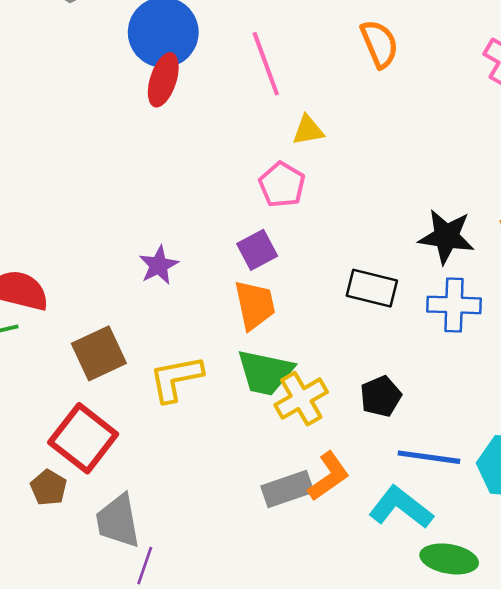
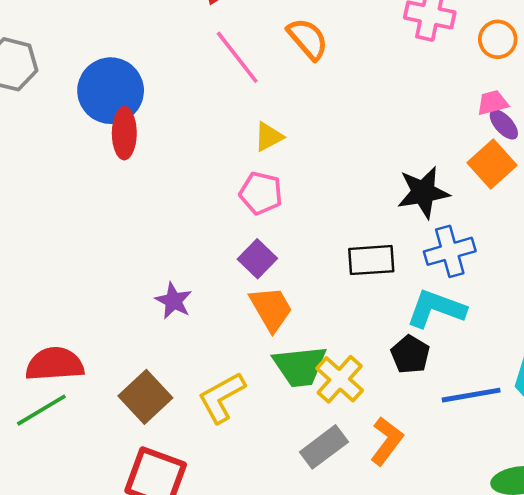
pink line: (266, 64) -> (237, 57), moved
gray rectangle: (287, 489) -> (324, 447), moved
cyan L-shape: (401, 507) -> (436, 309), moved

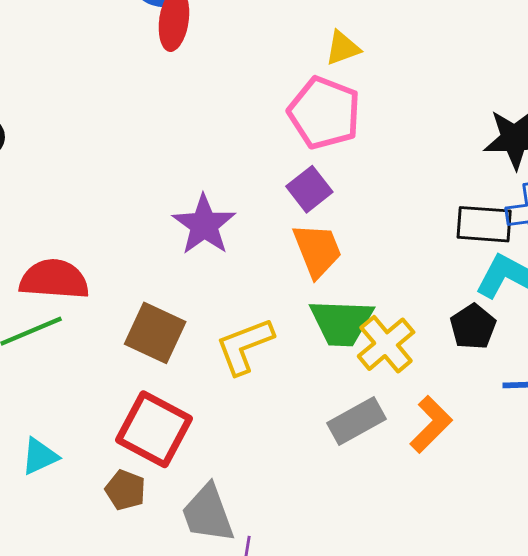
pink pentagon: (261, 193) -> (324, 113), size x1.4
black rectangle: (371, 260) -> (484, 224), moved
purple star: (174, 301) -> (204, 225), size x1.4
brown square: (145, 397) -> (155, 333), turned -30

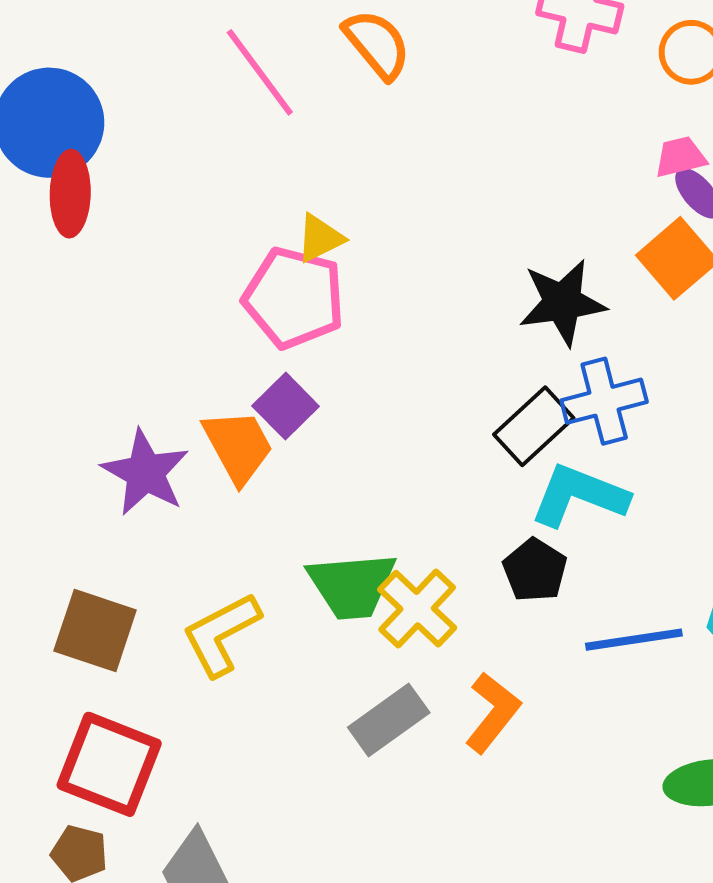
yellow triangle: (343, 48) -> (320, 238), moved
black rectangle: (484, 224) -> (534, 426), turned -40
orange trapezoid: (317, 250) -> (238, 446), moved

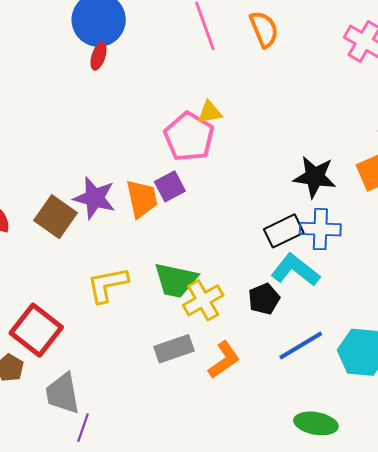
red ellipse: (70, 194) -> (99, 56), size x0.7
purple star: (145, 473) -> (94, 198), turned -30
brown square: (95, 631) -> (55, 217), moved
blue line: (634, 640) -> (301, 345), turned -39

